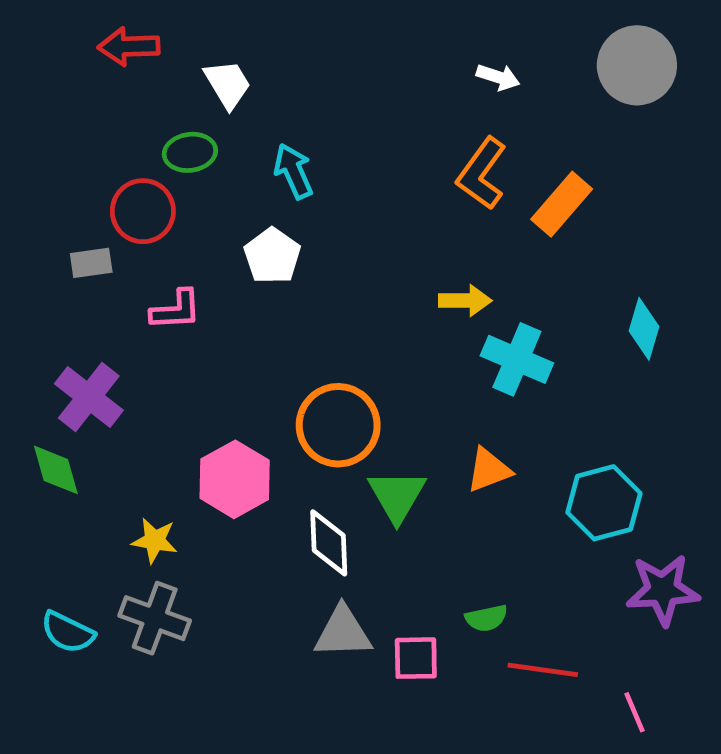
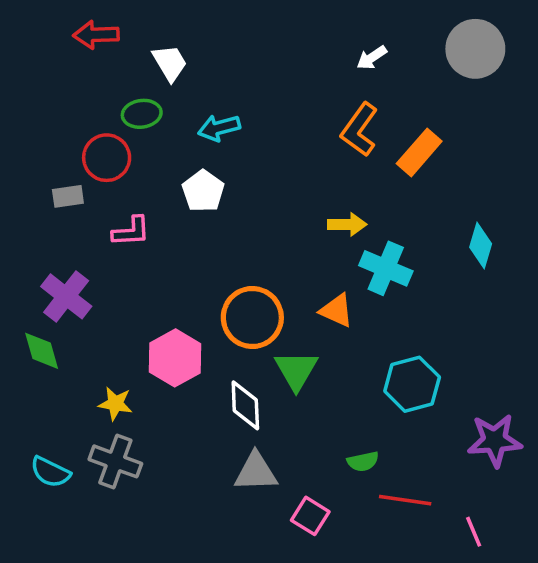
white arrow: (498, 77) -> (372, 58), turned 128
cyan arrow: (293, 171) -> (219, 128), turned -81
orange triangle: (489, 470) -> (337, 310), moved, turned 45
cyan hexagon: (604, 503) -> (412, 384), moved
pink square: (416, 658) -> (310, 516), moved, turned 33

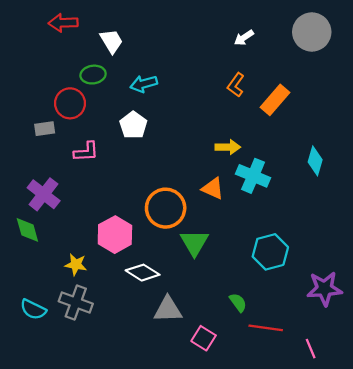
orange L-shape: (359, 130) -> (236, 85), size x0.7
orange triangle: (337, 310) -> (213, 189), moved
white diamond: (245, 405) -> (143, 273), moved, turned -56
green semicircle: (363, 461) -> (238, 302), turned -114

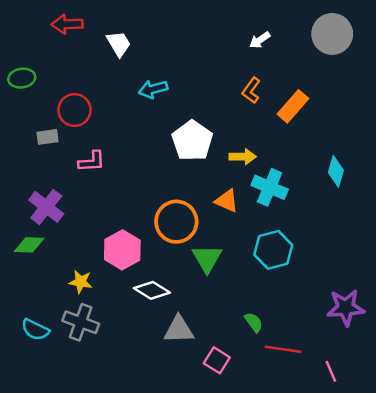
green ellipse: (93, 75) -> (22, 78), moved
white pentagon: (133, 125) -> (192, 141), moved, size x1.4
green diamond: (27, 230) -> (29, 245), turned -72
cyan hexagon: (270, 252) -> (273, 250), moved

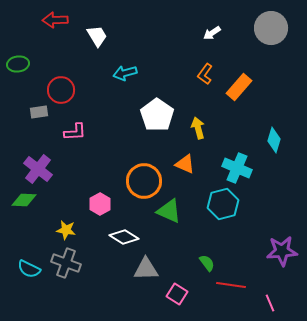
yellow arrow: (243, 157) -> (198, 128), turned -105
cyan cross: (270, 187) -> (237, 168), moved
pink hexagon: (122, 250) -> (100, 204), size x0.7
green triangle: (207, 258) -> (169, 211), turned -36

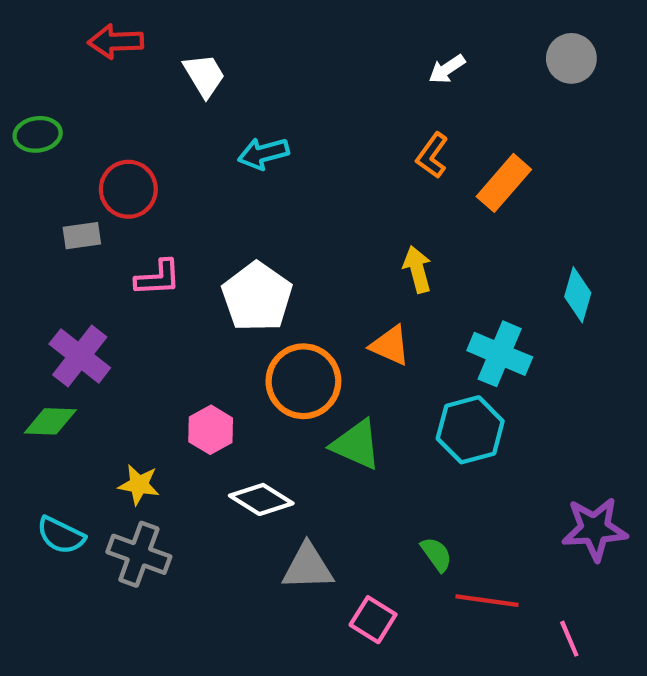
gray circle: (271, 28) -> (571, 58), size x0.7
white pentagon: (157, 115) -> (257, 297), moved
cyan semicircle: (29, 269) -> (61, 535), moved

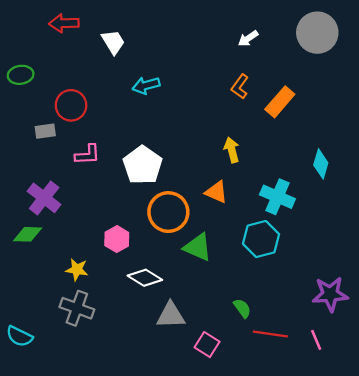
gray circle: (571, 58) -> (317, 33), size x1.5
cyan semicircle: (61, 535) -> (19, 336), moved
pink line: (569, 639) -> (316, 340), moved

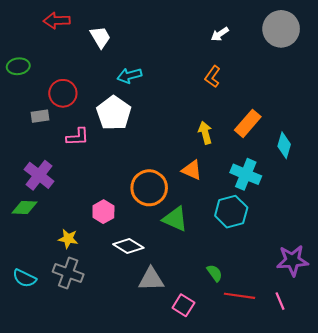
orange rectangle: (280, 102) -> (248, 123), moved
white pentagon: (143, 165) -> (114, 113), moved
cyan semicircle: (19, 336) -> (24, 278), moved

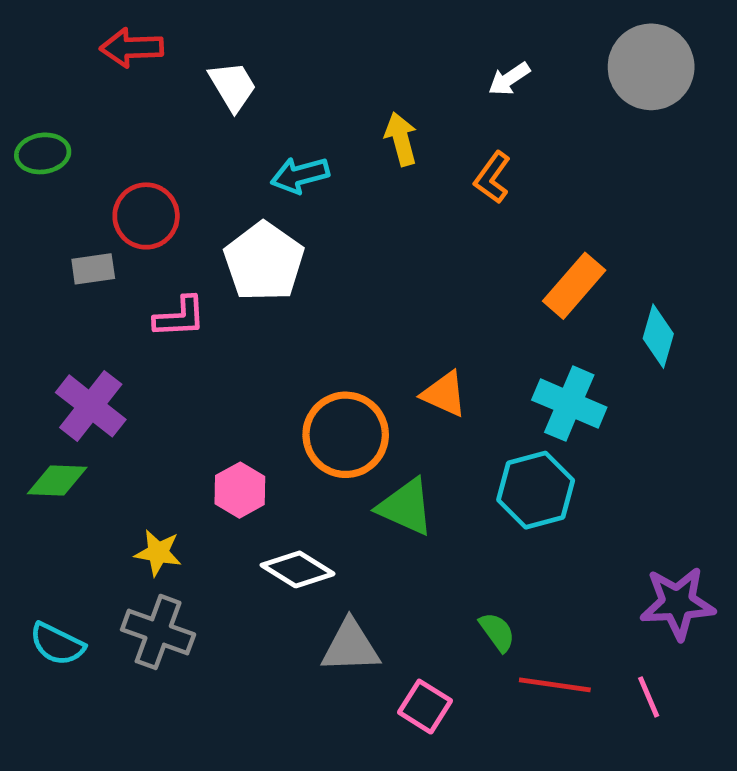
yellow arrow: (205, 133) -> (401, 139), moved

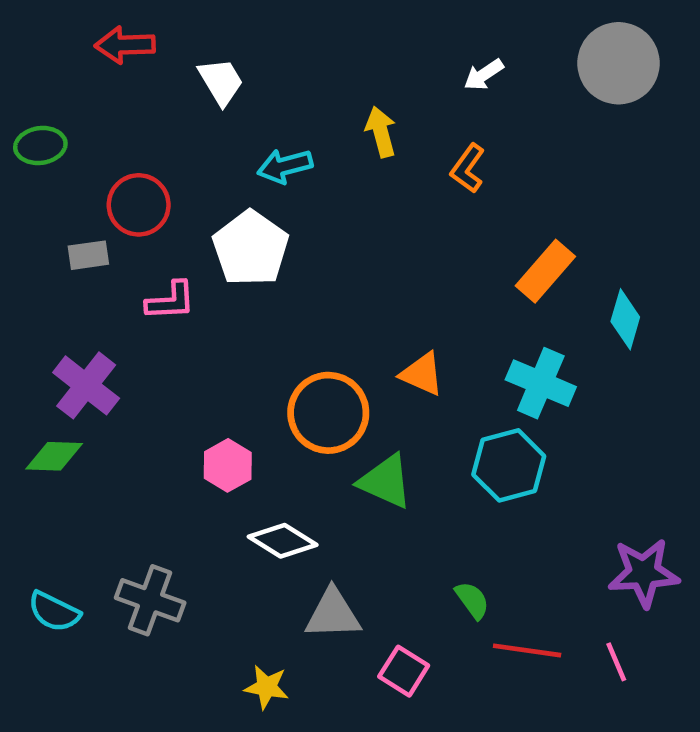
yellow star: (158, 553) -> (267, 687), moved

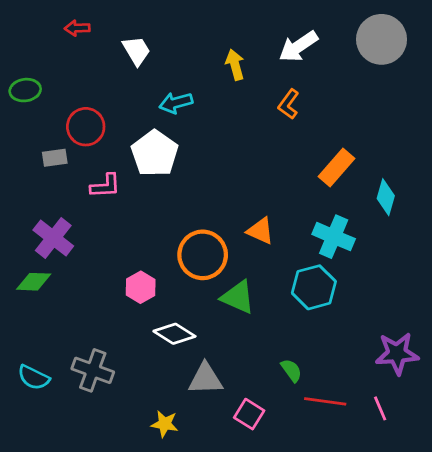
red arrow: (125, 45) -> (77, 28), size x0.7
white arrow: (484, 75) -> (298, 46), size x1.6
yellow arrow: (381, 132) -> (235, 65), moved

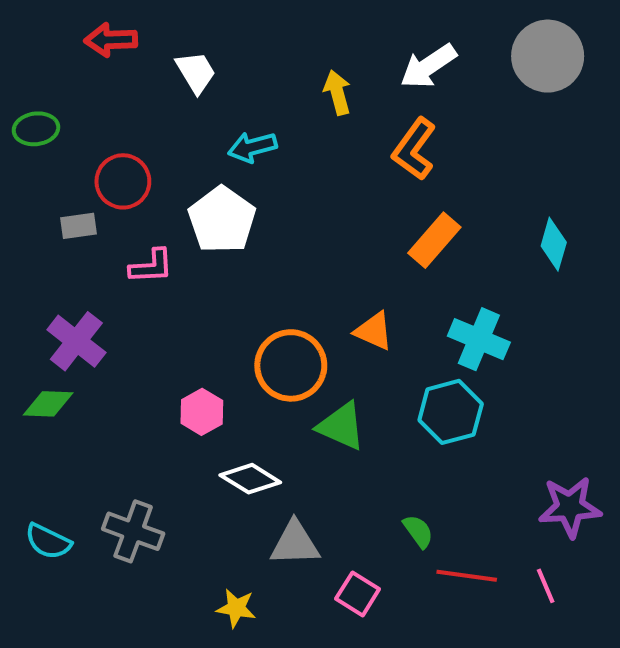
red arrow: (77, 28) -> (111, 40), size x1.4
orange L-shape: (289, 104) -> (414, 149), size x1.4
orange rectangle: (336, 168) -> (434, 240), moved
cyan diamond: (386, 197) -> (554, 244), moved

